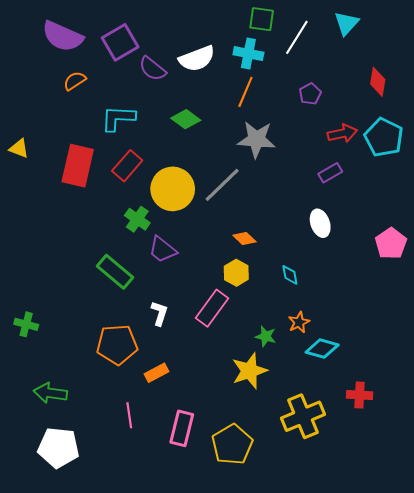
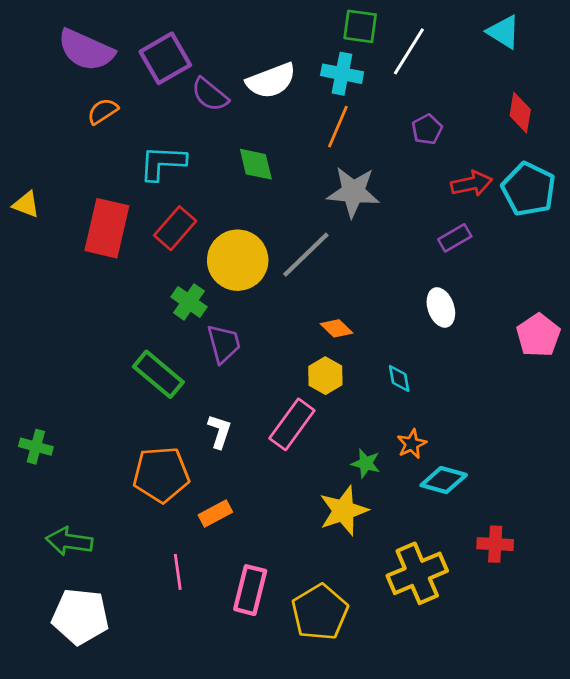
cyan triangle: (346, 23) -> (504, 32), moved, turned -40
green diamond: (186, 119) -> (256, 164), turned 40
purple trapezoid: (163, 250) -> (224, 344), turned -144

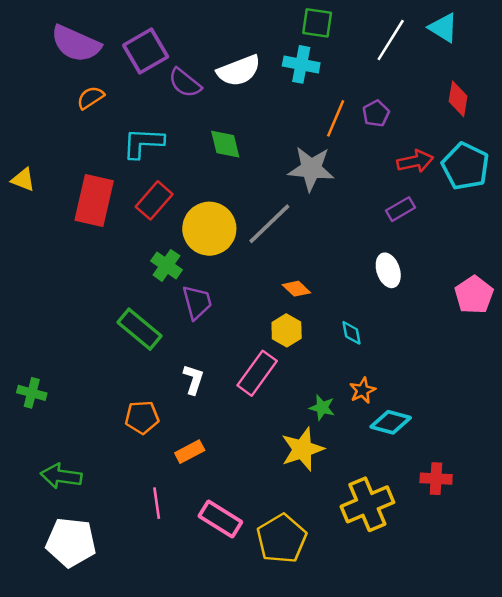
white line: (409, 51) -> (391, 40), moved
orange line: (338, 127) -> (336, 118), moved
orange pentagon: (161, 475) -> (142, 417), size x0.7
pink rectangle: (250, 590) -> (220, 519), turned -72

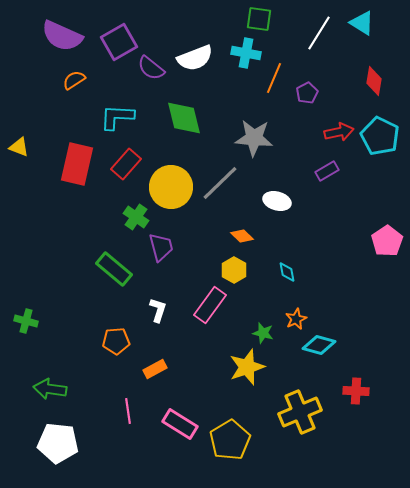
orange line: (336, 118) -> (274, 78), moved
green diamond: (225, 144) -> (184, 118), size x1.4
white ellipse: (388, 270) -> (277, 201), moved, turned -56

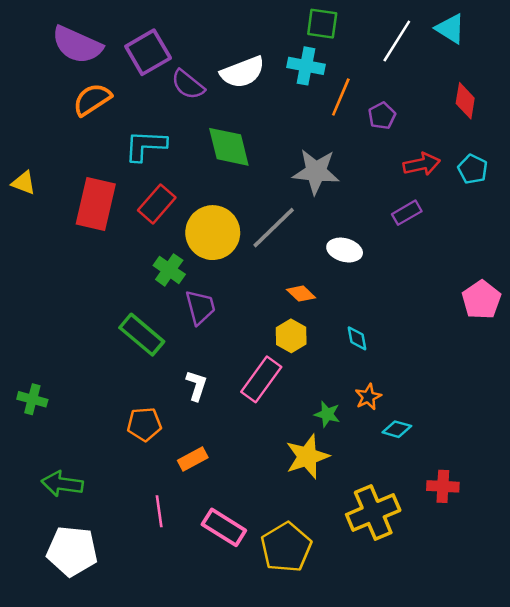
orange semicircle: (74, 80) -> (92, 100), size x1.4
cyan pentagon: (380, 136) -> (473, 169), size x0.6
cyan diamond: (319, 345) -> (397, 429), size x0.7

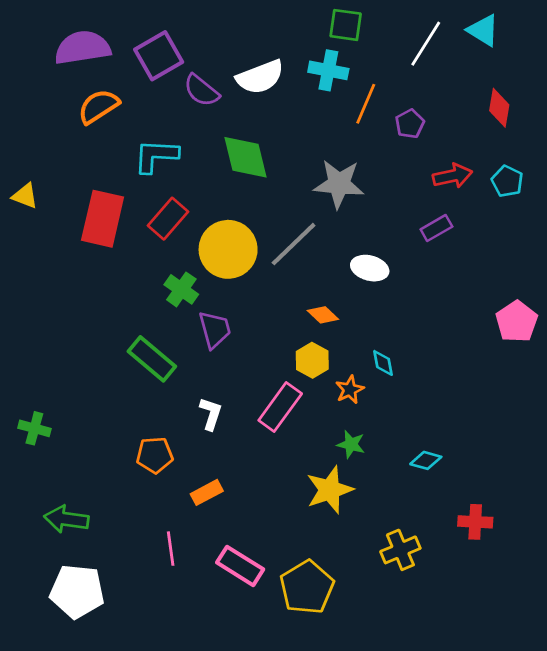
purple semicircle: (77, 45) -> (82, 48), turned 147
orange star: (368, 397) -> (350, 390), moved
yellow cross: (373, 512) -> (400, 550), size x0.7

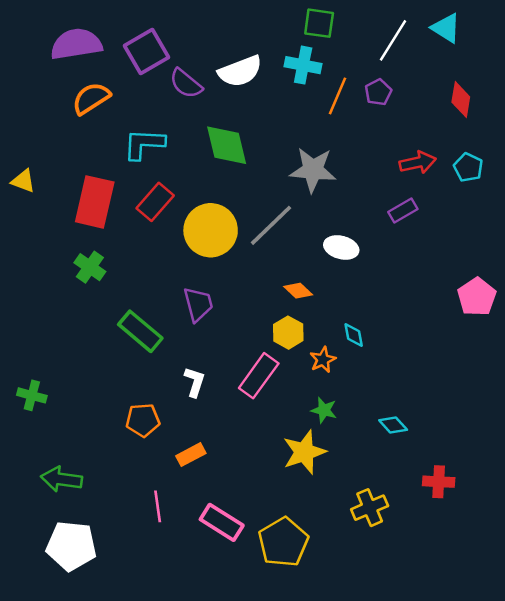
purple pentagon: (410, 124) -> (378, 92), moved
green cross: (181, 289) -> (90, 267), moved
cyan diamond: (426, 460) -> (393, 425), turned 32

